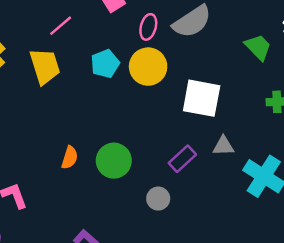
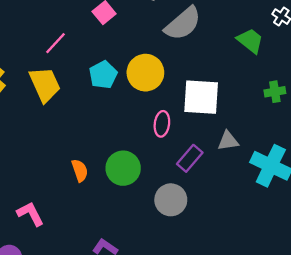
pink ellipse: (148, 27) -> (162, 124), moved
orange semicircle: (70, 158) -> (80, 170), turned -30
gray circle: (158, 199) -> (171, 200), size x1.4

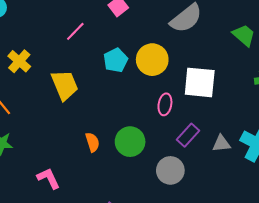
yellow trapezoid: (45, 84) -> (65, 85), moved
gray triangle: (228, 141) -> (221, 144), moved

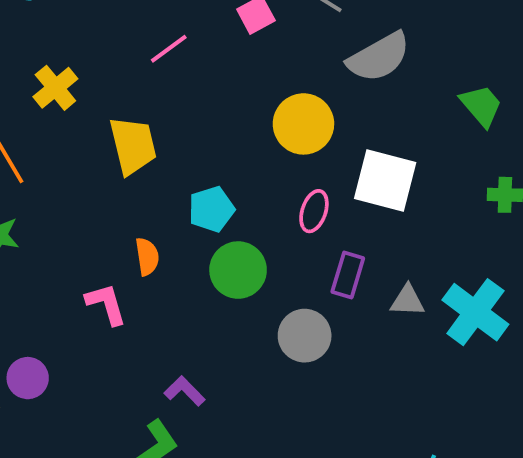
cyan pentagon: (116, 60) -> (211, 209), moved
purple rectangle: (188, 135) -> (348, 275), turned -35
orange semicircle: (92, 142) -> (147, 257), moved
pink L-shape: (48, 178) -> (106, 304), moved

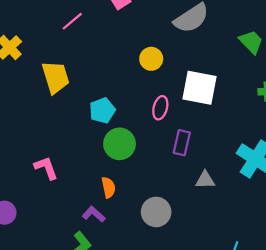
yellow circle: (303, 124) -> (151, 59), size x0.7
orange semicircle: (147, 257) -> (108, 187), moved
gray triangle: (407, 301) -> (205, 180), moved
gray circle: (305, 336) -> (156, 212), moved

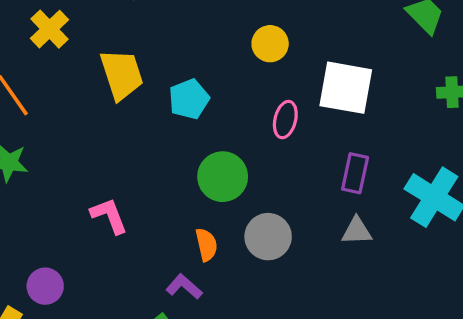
cyan pentagon: (102, 110) -> (189, 99), moved
purple rectangle: (182, 143) -> (355, 173), moved
gray circle: (156, 212) -> (268, 237), moved

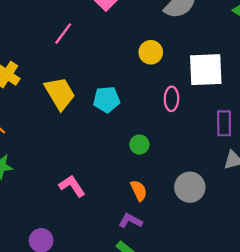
cyan pentagon: (189, 99) -> (107, 100), turned 30
green circle: (223, 177) -> (139, 145), size x0.6
gray circle: (268, 237) -> (190, 187), moved

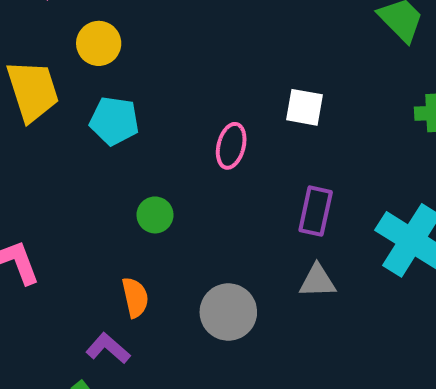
yellow circle: (151, 52) -> (99, 43), moved
white square: (206, 70) -> (304, 107), size x0.6

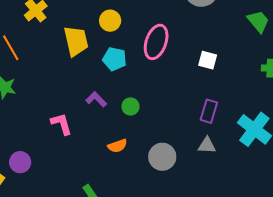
pink ellipse: (231, 146) -> (156, 42), moved, size x1.6
orange semicircle: (135, 297) -> (117, 146), turned 78
purple L-shape: (108, 348) -> (96, 99), moved

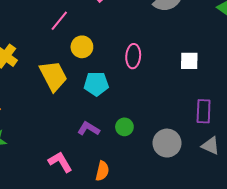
pink ellipse: (156, 42) -> (133, 56), size x0.7
gray triangle: (207, 145) -> (211, 146), turned 36
orange semicircle: (117, 146) -> (102, 171), moved, turned -42
gray circle: (162, 157) -> (167, 143), moved

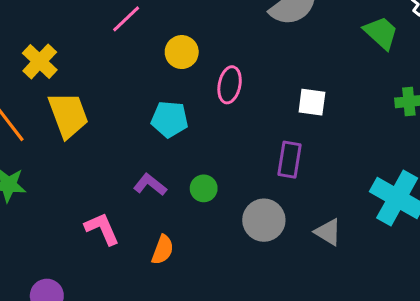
yellow circle: (82, 47) -> (182, 52), moved
yellow trapezoid: (53, 76) -> (68, 115), moved
purple rectangle: (204, 111) -> (289, 160), moved

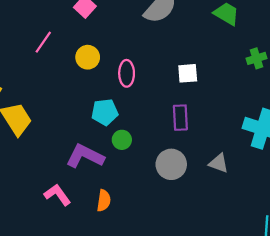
cyan pentagon: (170, 119) -> (105, 112), moved
purple L-shape: (150, 185) -> (85, 156), size x1.6
green circle: (204, 188) -> (122, 140), moved

